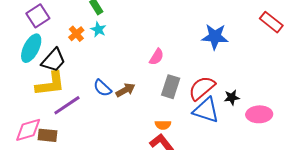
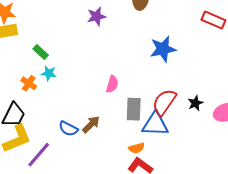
blue triangle: (206, 110) -> (155, 124), moved

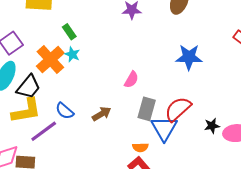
orange cross: (29, 83) -> (50, 60), size x1.8
black star: (195, 103) -> (212, 126), moved
blue triangle: (155, 124) -> (164, 128), turned 44
blue semicircle: (68, 129) -> (65, 111), moved

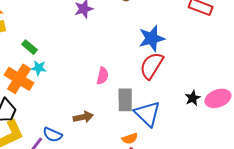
red semicircle: (178, 109) -> (152, 66), moved
blue semicircle: (65, 111) -> (52, 135), moved
brown arrow: (102, 114) -> (83, 117), turned 36

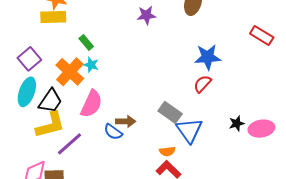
red semicircle: (152, 66) -> (202, 84), size x0.7
pink semicircle: (102, 76) -> (91, 104), moved, size x1.6
gray rectangle: (125, 100) -> (170, 112), turned -65
blue semicircle: (52, 135) -> (113, 132), moved

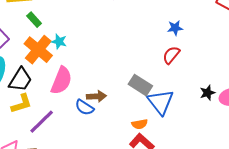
green rectangle: (86, 43) -> (34, 20), moved
blue star: (208, 57) -> (175, 28), size x0.6
yellow L-shape: (50, 125) -> (21, 104), size x0.7

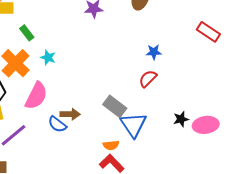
green rectangle: (34, 20) -> (27, 33), moved
cyan star: (59, 42) -> (48, 57), moved

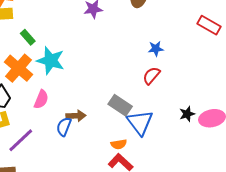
cyan star: (48, 57) -> (51, 61), size x1.8
pink semicircle: (36, 96) -> (41, 99), size x0.7
blue semicircle: (57, 124) -> (64, 127), turned 78

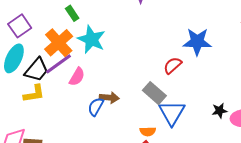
blue star: (156, 49) -> (197, 42), size x1.8
red semicircle: (151, 76) -> (173, 65), moved
purple line: (21, 140) -> (59, 64), moved

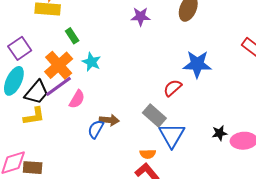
cyan star: (91, 39) -> (91, 62), size x0.7

